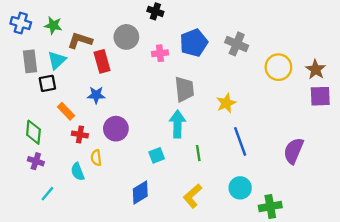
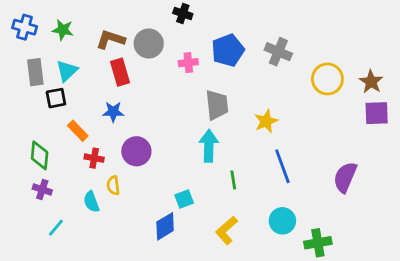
brown L-shape: (80, 40) -> (111, 39), moved
cyan square: (157, 155) -> (184, 199), moved

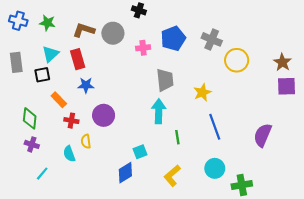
gray rectangle: (35, 72) -> (16, 62), moved
red rectangle: (120, 72) -> (78, 59), moved
yellow circle: (327, 79) -> (237, 60), moved

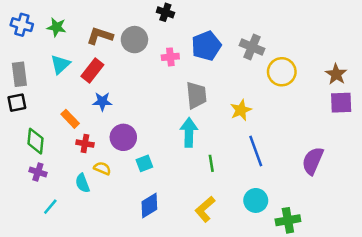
red rectangle: (78, 59) -> (92, 71), turned 54
black square: (42, 75) -> (17, 103), moved
yellow semicircle: (86, 141) -> (102, 168), turned 120
cyan square: (140, 152) -> (144, 163), moved

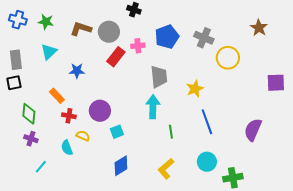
red rectangle: (92, 71) -> (116, 57), moved
brown star: (336, 74) -> (259, 28), moved
blue star: (102, 101) -> (77, 71), moved

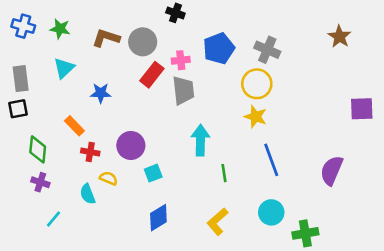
yellow circle: (228, 58) -> (257, 84), moved
gray trapezoid: (159, 77) -> (183, 90), moved
yellow star: (195, 89) -> (256, 117), turned -30

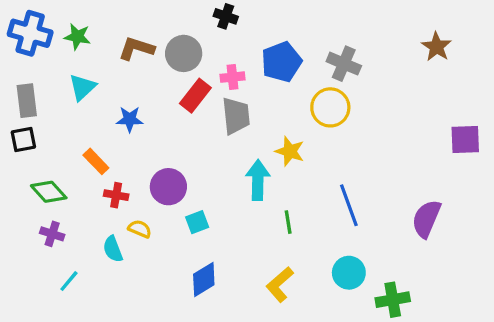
blue cross: (23, 26) -> (30, 33), size x1.4
yellow star: (256, 117) -> (290, 151), moved
green diamond: (38, 149) -> (49, 192), turned -48

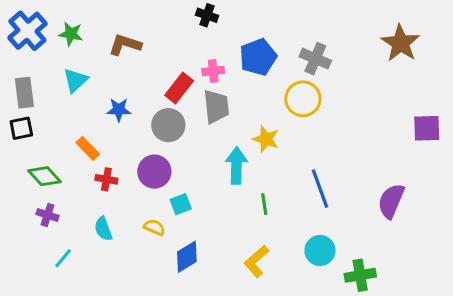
blue cross: (30, 33) -> (27, 31), turned 33
brown star: (437, 47) -> (400, 43), size x1.4
gray circle: (184, 53) -> (168, 125), moved
yellow semicircle: (140, 229) -> (154, 227), moved

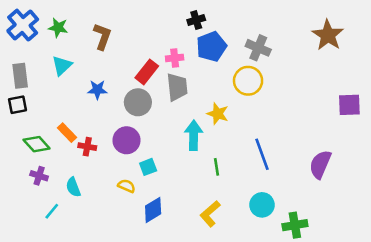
black cross: (207, 15) -> (196, 20), moved, turned -36
brown L-shape: (125, 45) -> (102, 36), turned 92
orange rectangle: (88, 148) -> (67, 133), moved
cyan semicircle: (103, 229) -> (73, 187), moved

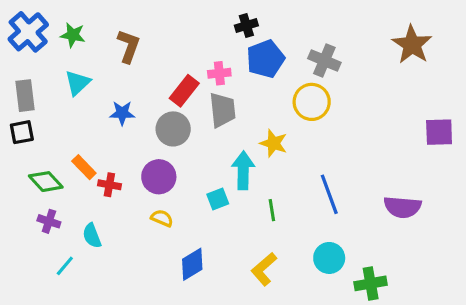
purple semicircle: (320, 164) -> (402, 207), turned -108
cyan square: (148, 167) -> (218, 199), moved
yellow semicircle: (126, 186) -> (162, 218), moved

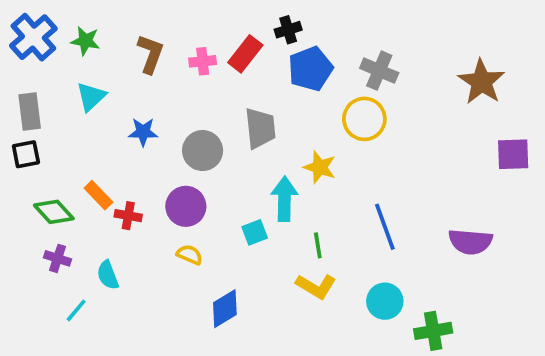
brown star: (412, 45) -> (482, 82), moved
pink cross: (219, 73) -> (203, 61), moved
red rectangle: (184, 91) -> (245, 54), moved
yellow L-shape: (264, 269) -> (316, 286), moved, turned -108

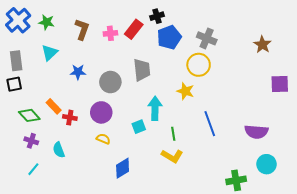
brown star: (482, 82) -> (262, 45), size x0.7
yellow star: (320, 167) -> (185, 91), moved
cyan circle: (385, 301) -> (266, 164), moved
cyan line: (76, 310) -> (33, 169), moved

